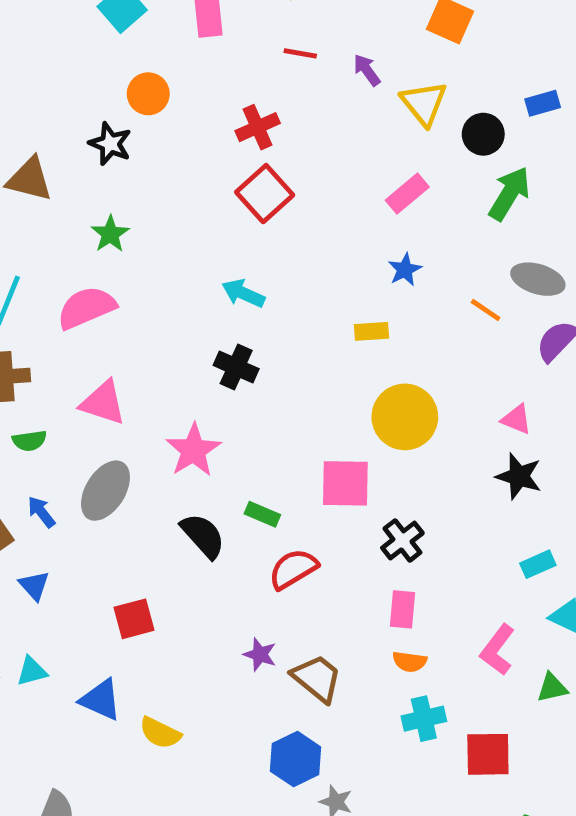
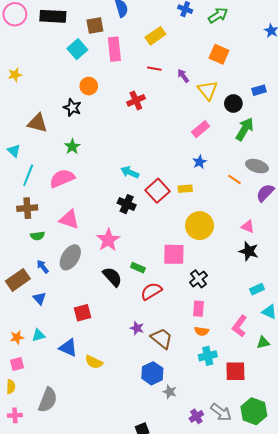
red square: (265, 194) -> (157, 191), moved

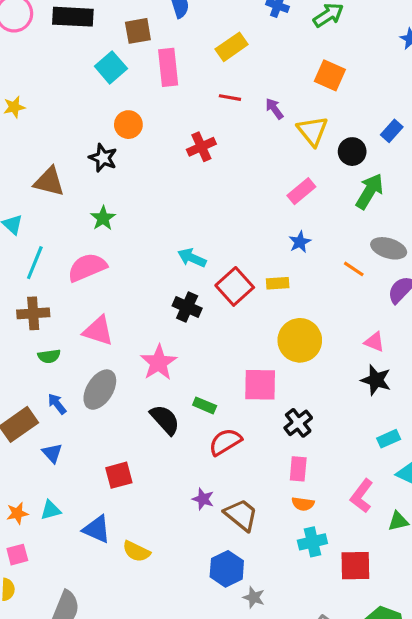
blue rectangle: (259, 90) -> (392, 131), turned -32

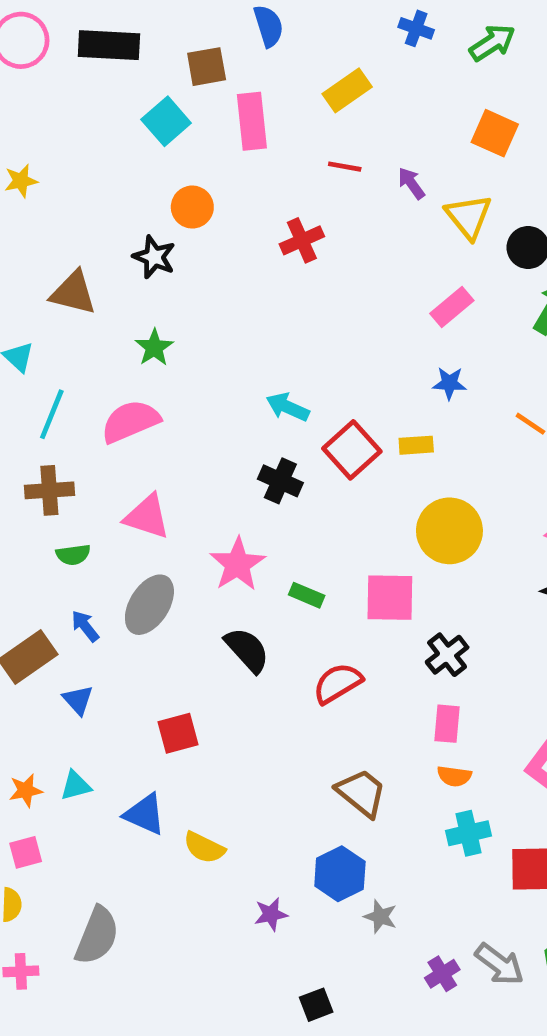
blue star: (300, 242) -> (449, 383), turned 30
green rectangle: (205, 405) -> (307, 595), moved
purple star: (203, 499) -> (271, 914), moved, turned -30

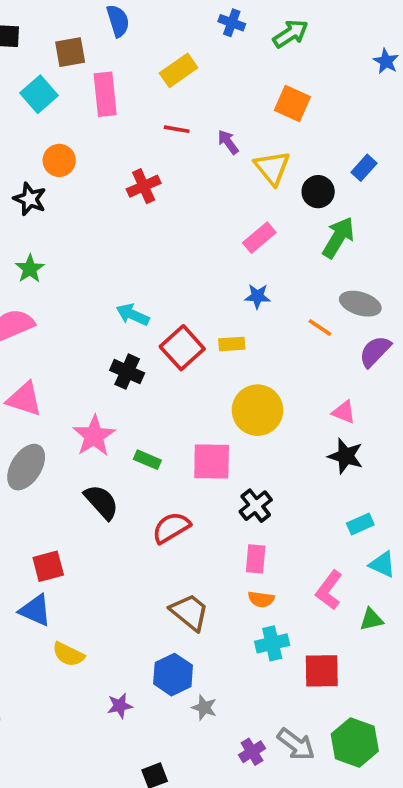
blue triangle: (145, 814) -> (35, 610), moved

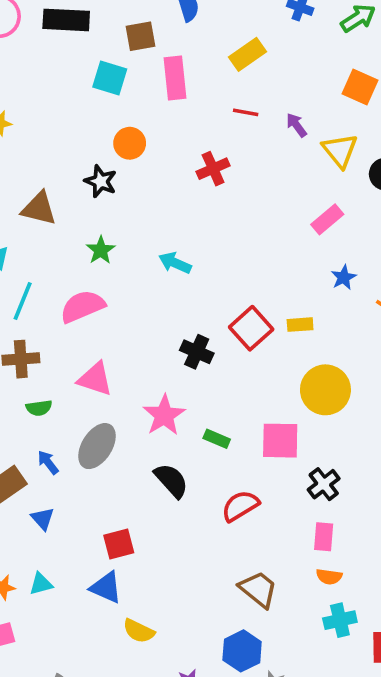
cyan square: (39, 94) -> (110, 78), turned -32
blue star: (257, 296) -> (344, 277), moved, turned -30
cyan arrow: (133, 315) -> (175, 263), moved

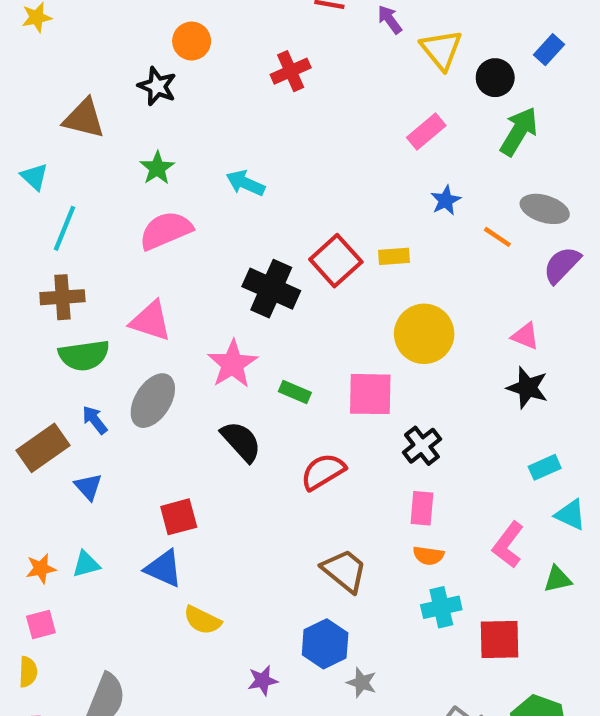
pink semicircle: (82, 306) -> (166, 230), moved
black cross: (197, 352) -> (271, 289), size x1.4
green semicircle: (39, 408) -> (84, 355), size x1.6

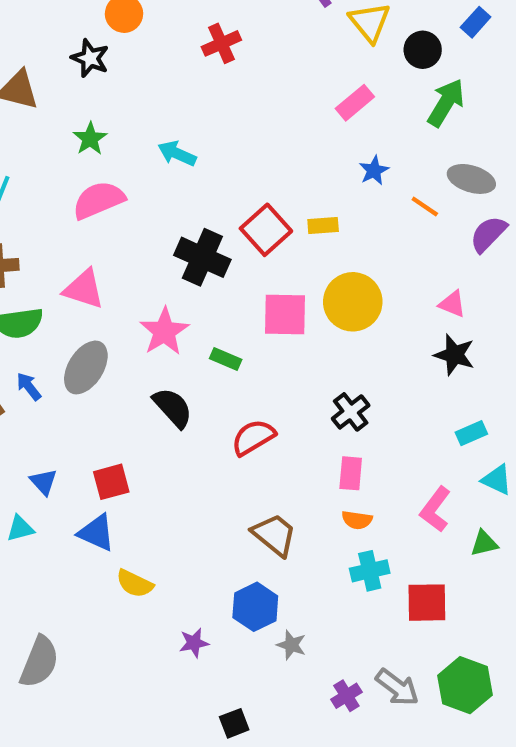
pink square: (370, 394) -> (285, 315), moved
blue triangle: (88, 487) -> (44, 482), moved

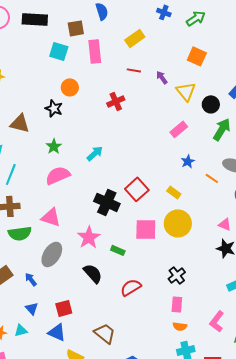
cyan arrow: (177, 154) -> (95, 153), turned 114
yellow rectangle: (323, 226) -> (174, 192), moved, turned 40
blue arrow: (29, 387) -> (31, 279), moved
brown trapezoid: (274, 535) -> (105, 333), moved

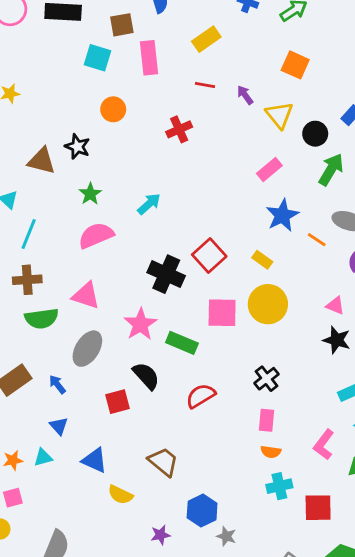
black star: (54, 108) -> (77, 147), moved
blue star: (188, 161) -> (282, 215), size x1.6
green rectangle: (118, 250) -> (182, 343), size x1.5
red square: (64, 308) -> (117, 402), moved

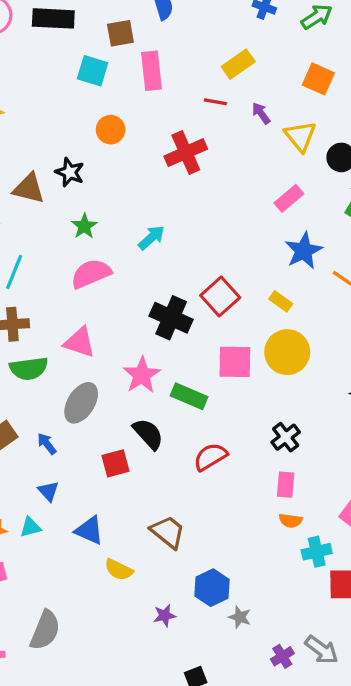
yellow rectangle: (206, 39) -> (238, 64), moved
red cross: (179, 129) -> (186, 153), size x1.4
cyan cross: (279, 486) -> (317, 552), moved

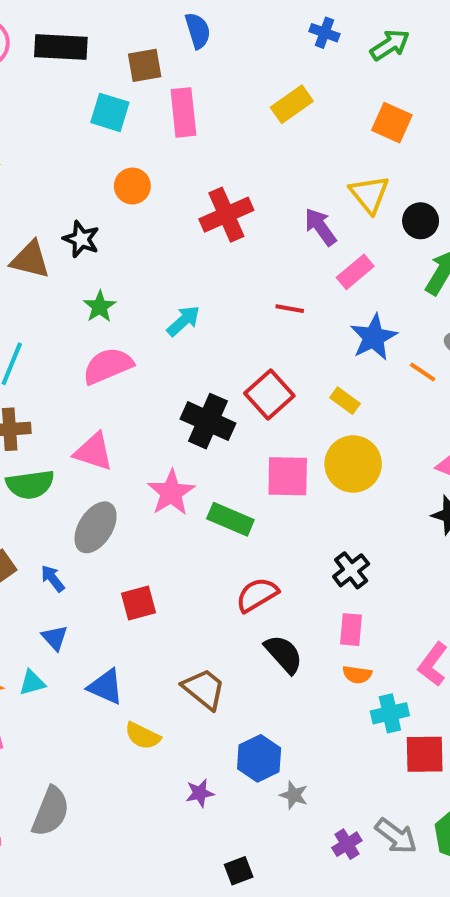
red line: (215, 102) -> (290, 309), moved
purple arrow: (261, 113) -> (320, 227), moved, size x1.4
black semicircle: (148, 434) -> (284, 654), moved

